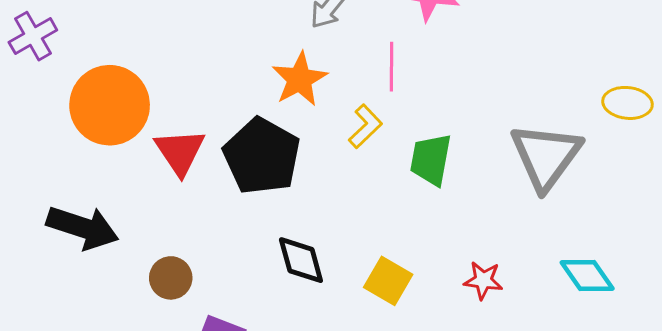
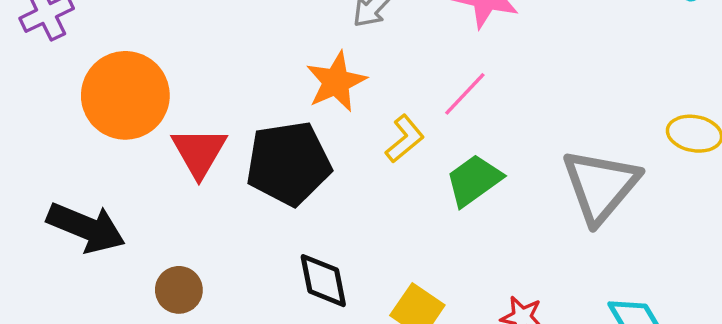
pink line: (392, 67) -> (465, 94), moved, turned 39
black pentagon: (262, 156) -> (288, 163), turned 30
green trapezoid: (431, 160) -> (474, 180), turned 40

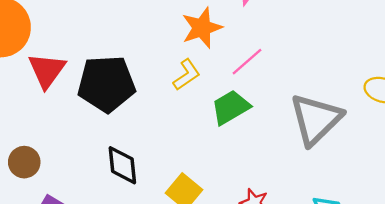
orange star: (336, 82) -> (202, 28), moved
pink line: (465, 94) -> (247, 62), moved

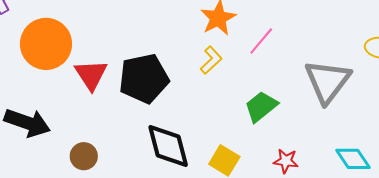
green trapezoid: (231, 107) -> (261, 107), moved
black diamond: (122, 165) -> (168, 146), size x1.4

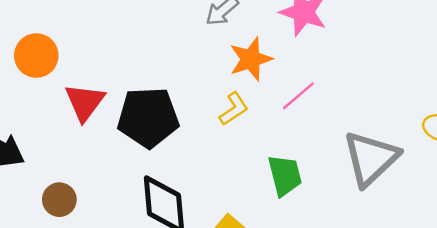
orange circle: (46, 44) -> (36, 56), size x0.7
green trapezoid: (261, 107) -> (285, 175), turned 105

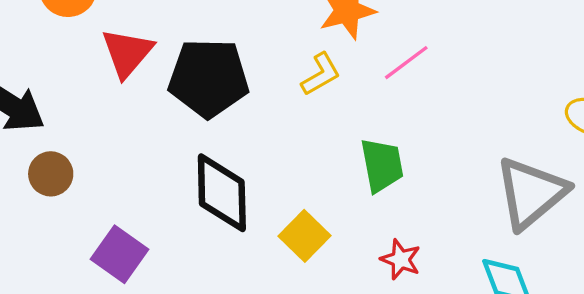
gray triangle: (371, 158) -> (531, 193), moved
brown circle: (59, 200) -> (51, 174), moved

